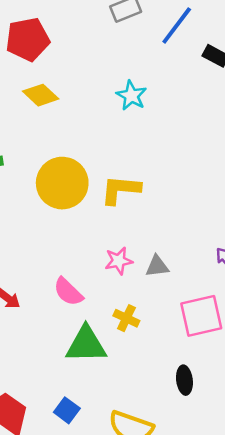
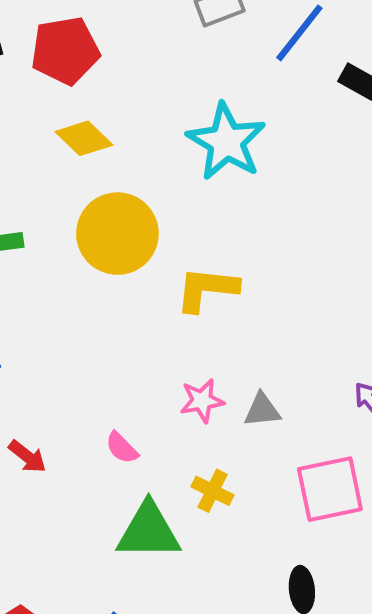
cyan star: (131, 96) -> (226, 142), size x1.6
yellow circle: (62, 183) -> (117, 234), moved
pink semicircle: (68, 292) -> (122, 448), size x0.7

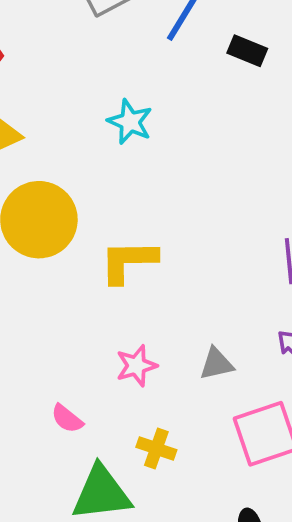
cyan star: (226, 142) -> (130, 122), size x0.6
gray triangle: (262, 410) -> (216, 364), moved

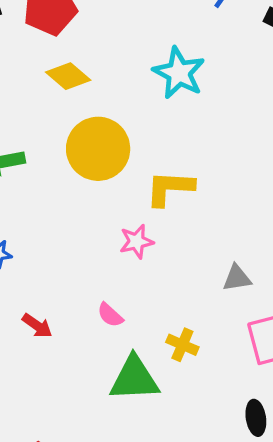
cyan star: (130, 122) -> (179, 73), size x1.4
pink star: (136, 366) -> (136, 242), moved

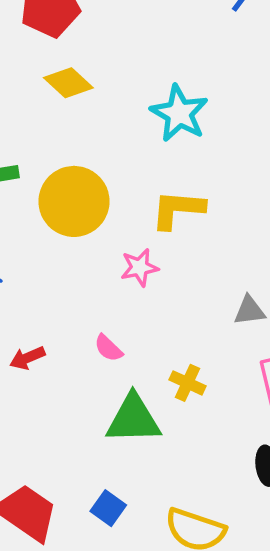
cyan star: (179, 73) -> (179, 113), moved
yellow circle: (98, 149) -> (74, 201), moved
red arrow: (37, 326) -> (27, 358), turned 120

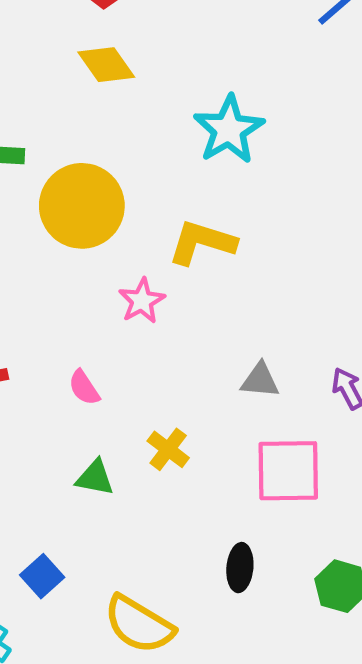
pink star: (140, 267) -> (142, 301), turned -30
green triangle: (133, 419) -> (95, 478), size x0.6

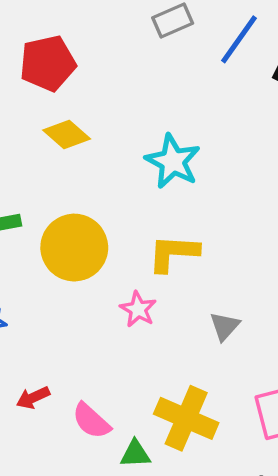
gray triangle: (260, 380) -> (225, 326), moved, turned -40
pink semicircle: (84, 388) -> (91, 421), moved, size x1.4
yellow cross: (168, 449) -> (186, 418), size x1.8

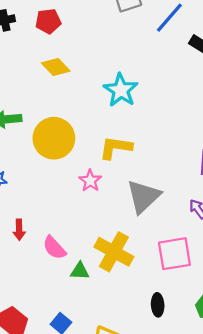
red pentagon: (48, 63) -> (48, 21), size x0.7
gray triangle: (225, 326) -> (143, 196), size x1.8
red arrow: (33, 398) -> (19, 230), turned -72

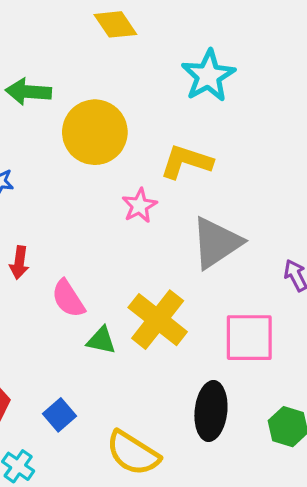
black ellipse: (158, 305) -> (211, 411), size x1.6

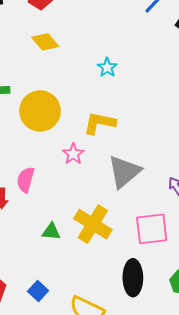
cyan star: (208, 76) -> (107, 67), size x0.6
pink semicircle: (68, 299) -> (26, 180), moved, turned 55
green triangle: (101, 340) -> (51, 232), moved

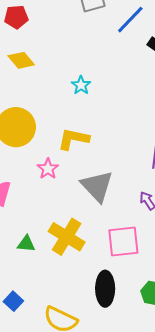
gray triangle: (124, 172) -> (97, 186), turned -33

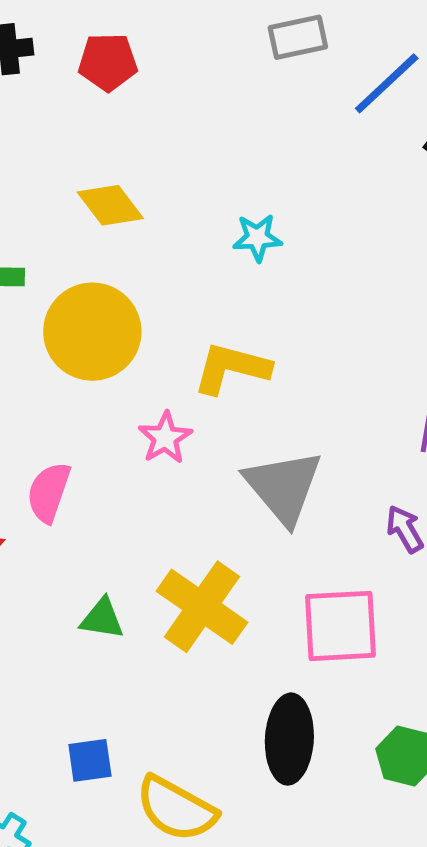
yellow diamond: (21, 60) -> (110, 205), moved
cyan star: (81, 85) -> (257, 238), turned 30
blue square: (13, 301) -> (90, 760), moved, turned 36

